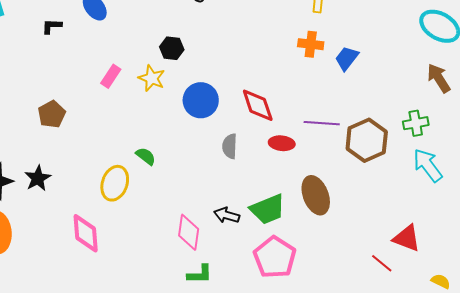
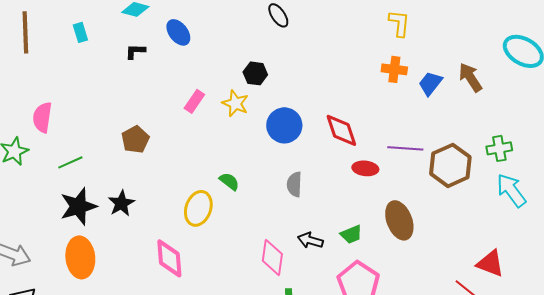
brown arrow: (439, 78) -> (470, 77), moved
gray semicircle: (230, 146) -> (294, 184), moved
green trapezoid: (268, 209) -> (351, 234), size x0.6

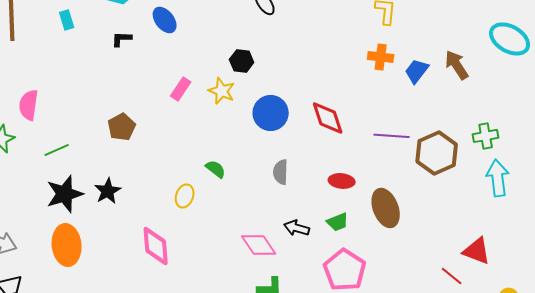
red ellipse: (365, 168) -> (342, 181), moved
cyan arrow: (511, 190) -> (498, 178), turned 30
yellow ellipse: (198, 208) -> (185, 196), size x0.7
pink diamond: (272, 257) -> (259, 245), turned -42

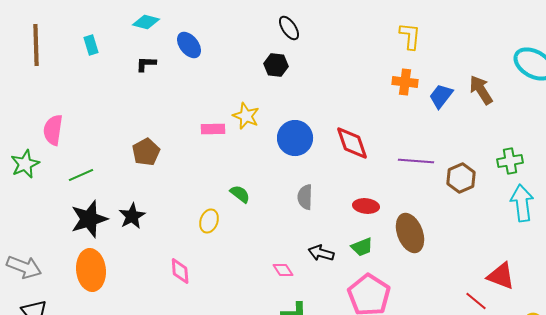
black hexagon: (242, 61) -> (276, 65), moved
pink rectangle: (181, 89) -> (213, 129), moved, turned 55
brown hexagon: (437, 153) -> (461, 178), size x0.7
pink diamond: (259, 245) -> (283, 270), size x0.6
pink diamond: (156, 246) -> (180, 271), size x0.7

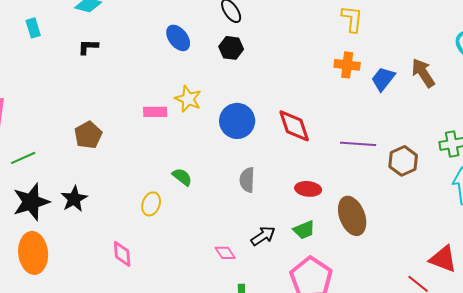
blue ellipse: (189, 45) -> (178, 38), moved
black hexagon: (276, 65) -> (231, 48), moved
black arrow: (321, 253) -> (263, 236), turned 130

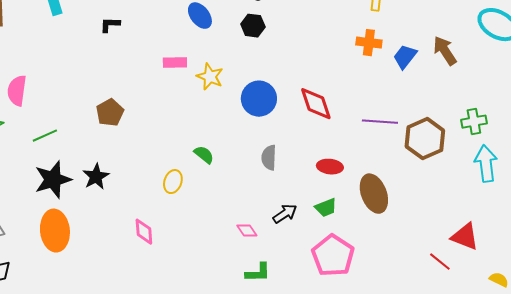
pink rectangle: (155, 112) -> (175, 63), moved
brown hexagon: (403, 161) -> (425, 139), size x1.4

